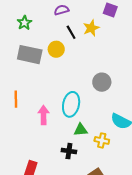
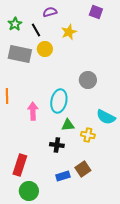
yellow star: (91, 28) -> (69, 32), moved
black line: (71, 32) -> (36, 30), moved

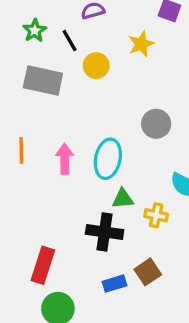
yellow star: (69, 32) -> (141, 44), moved
yellow circle: (45, 49) -> (96, 66), moved
pink arrow: (33, 111) -> (65, 159), moved
black cross: (57, 145) -> (105, 232), size x1.5

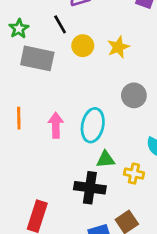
green star: (35, 31) -> (19, 29), moved
yellow star: (141, 44) -> (118, 47), moved

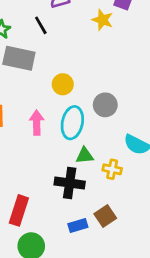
yellow circle: (83, 46) -> (63, 84), moved
yellow star: (118, 47) -> (103, 20), moved, turned -30
gray circle: (134, 95) -> (105, 105), moved

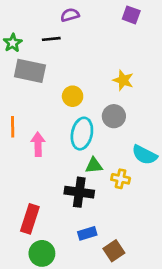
yellow star: (103, 20) -> (123, 80), moved
black line: (41, 25) -> (51, 39), turned -66
pink arrow: (37, 123) -> (38, 144), moved
brown square: (105, 216) -> (114, 251), moved

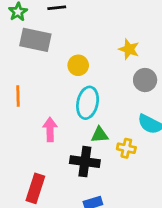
gray circle: (114, 116) -> (145, 80), moved
pink arrow: (38, 144) -> (50, 129), moved

